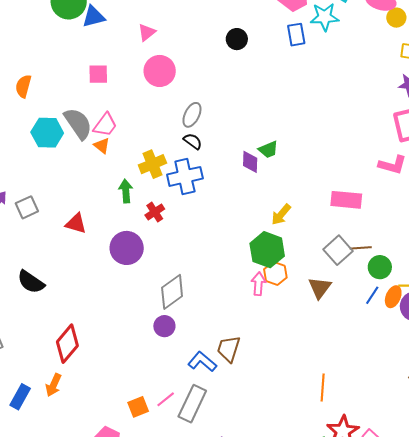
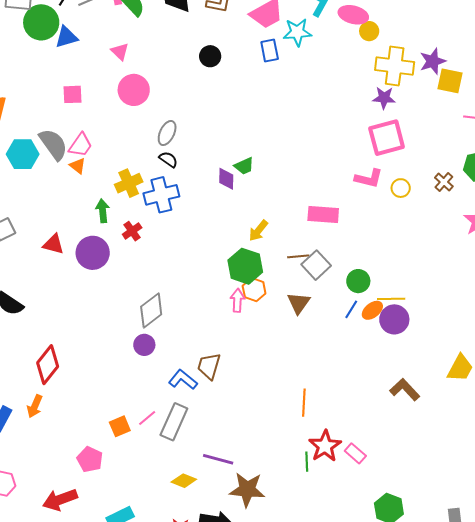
pink triangle: (147, 32) -> (120, 52), turned -36
purple circle: (127, 248) -> (93, 253), moved
brown line: (361, 248) -> (298, 256), moved
orange ellipse: (393, 297) -> (372, 310), turned 30

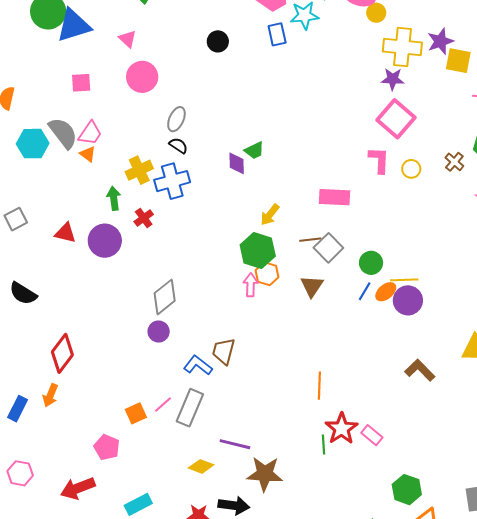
blue triangle: (66, 37) -> (74, 26), size x1.5
pink square: (387, 138) -> (396, 119), turned -33
pink L-shape: (369, 178) -> (379, 160), turned -100

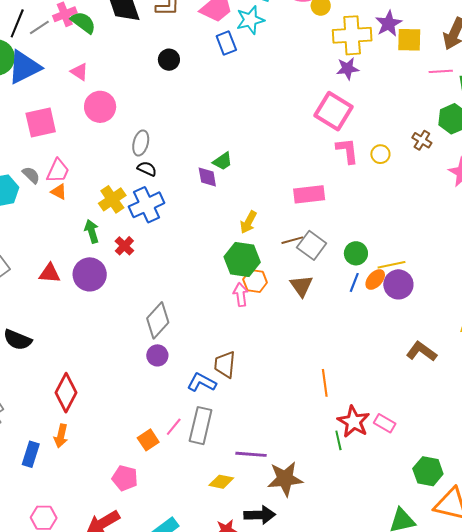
pink square: (81, 83) -> (41, 123), size x1.5
pink square: (396, 119) -> (333, 111), moved
gray semicircle: (63, 133) -> (31, 175), size x0.6

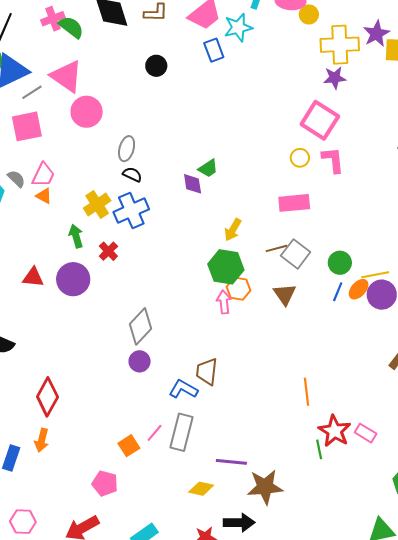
gray line: (39, 27) -> (32, 92), moved
pink triangle: (79, 72) -> (67, 76), size x1.8
yellow circle: (380, 154) -> (300, 158), moved

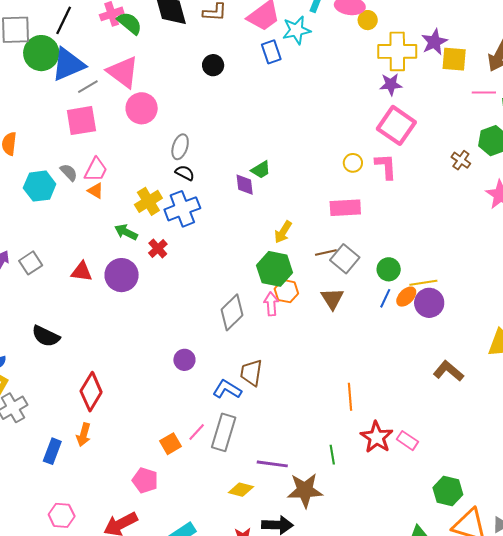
pink square: (320, 120) -> (396, 125), moved
green arrow: (76, 236) -> (126, 232), turned -50
gray diamond: (141, 326) -> (232, 312), moved
green line: (319, 449) -> (332, 455), moved

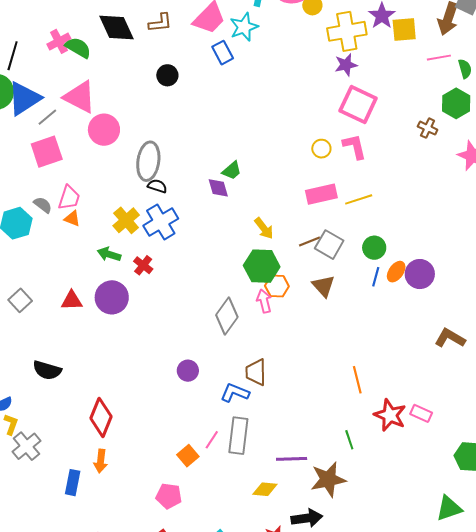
gray ellipse: (180, 147) -> (148, 161), size x1.5
yellow arrow: (283, 232) -> (264, 228), turned -60
yellow line: (423, 283) -> (359, 199), moved

